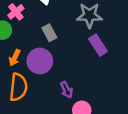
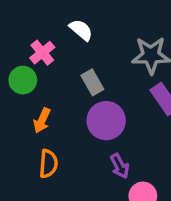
purple circle: (40, 61) -> (106, 121), moved
orange semicircle: (18, 87) -> (48, 164), size x0.7

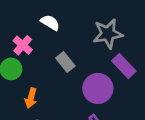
purple circle: (106, 121) -> (98, 88), moved

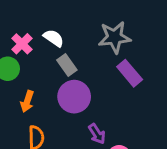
white semicircle: (50, 23) -> (54, 38), moved
purple circle: (98, 88) -> (74, 97), moved

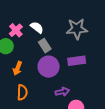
purple rectangle: (130, 73) -> (77, 61), moved, turned -60
purple arrow: (97, 134) -> (62, 92), turned -72

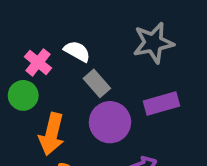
orange arrow: (17, 68) -> (52, 134), size x1.5

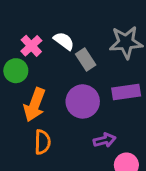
gray rectangle: (97, 83) -> (86, 60), moved

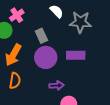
white semicircle: (64, 41) -> (57, 11), moved
gray rectangle: (86, 60) -> (41, 36), moved

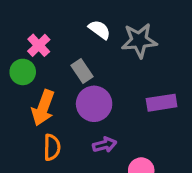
purple rectangle: (76, 55) -> (162, 103), moved
purple arrow: (57, 86) -> (105, 145), moved

